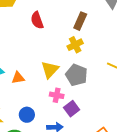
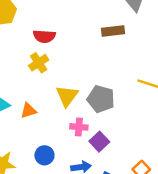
red semicircle: (37, 20) -> (44, 36), turned -60
brown rectangle: (80, 21) -> (113, 31), moved, turned 66
yellow cross: (75, 45) -> (39, 63), moved

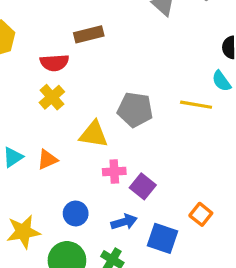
brown rectangle: (113, 31) -> (89, 34), moved
yellow triangle: (67, 96) -> (94, 134), turned -50
gray pentagon: (101, 99) -> (135, 110), moved

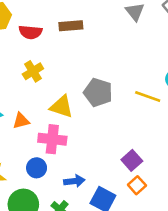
red semicircle: (54, 63) -> (30, 32), moved
pink cross: (114, 171) -> (52, 139), moved, size x1.5
purple square: (143, 186) -> (132, 160), moved

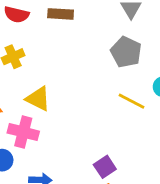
gray pentagon: (98, 92) -> (126, 52), moved

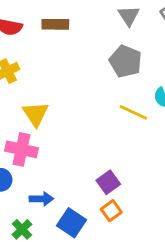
yellow triangle: (38, 99) -> (36, 114), turned 32

